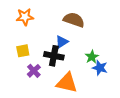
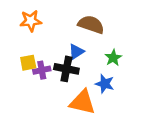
green star: (92, 57) -> (113, 58), moved
blue star: (100, 68) -> (105, 84), moved
purple cross: (34, 71) -> (42, 70), moved, turned 32

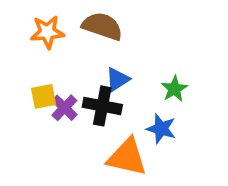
brown semicircle: (91, 24) -> (102, 26), moved
purple cross: (42, 70) -> (64, 108), turned -35

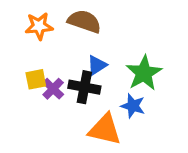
green star: (174, 89) -> (144, 73), size x1.6

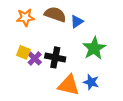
blue triangle: (97, 65) -> (77, 22), moved
yellow square: (36, 79) -> (23, 52), turned 32
blue star: (133, 106) -> (91, 82), moved

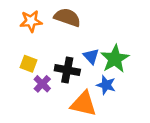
blue triangle: (77, 22) -> (91, 56), moved, turned -40
purple cross: (35, 59) -> (42, 84), moved
blue star: (91, 82) -> (106, 85), moved

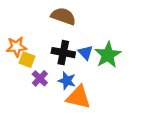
orange star: (31, 21) -> (16, 47), moved
black cross: (67, 70) -> (63, 53), moved
blue star: (106, 85) -> (67, 81), moved

